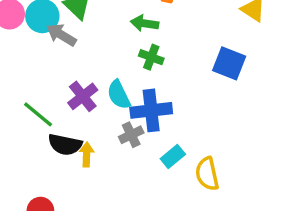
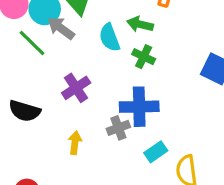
cyan semicircle: (119, 95) -> (110, 37), moved
green line: (38, 114) -> (32, 43), moved
black semicircle: (65, 145) -> (25, 111), moved

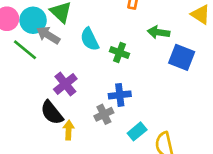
green arrow: (140, 24) -> (159, 32), moved
blue cross: (139, 107) -> (120, 95), size x0.7
black semicircle: (25, 111) -> (52, 113), moved, turned 40

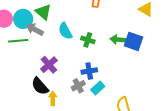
green arrow: (159, 32) -> (118, 40), moved
green line: (25, 50) -> (18, 41), turned -42
cyan rectangle: (137, 131) -> (98, 88), moved

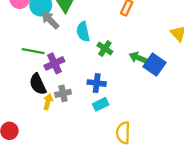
green line: (18, 41) -> (33, 51), moved
gray cross: (78, 86) -> (63, 93), moved

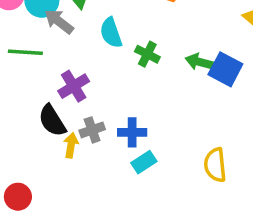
green line: (33, 51) -> (25, 52), moved
blue cross: (97, 83) -> (132, 132), moved
cyan rectangle: (101, 104) -> (144, 162), moved
yellow semicircle: (123, 133) -> (215, 165), moved

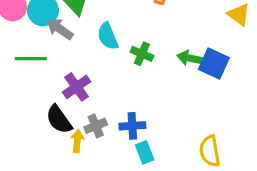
cyan rectangle: (144, 162) -> (145, 152), turned -75

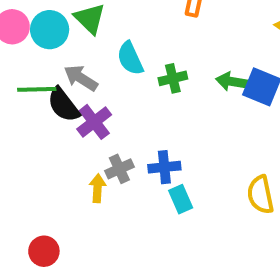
gray arrow: (60, 29) -> (81, 78), moved
green cross: (142, 54) -> (173, 78), turned -35
black semicircle: (59, 119) -> (63, 105), moved

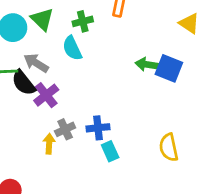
green cross: (173, 78) -> (83, 21), moved

